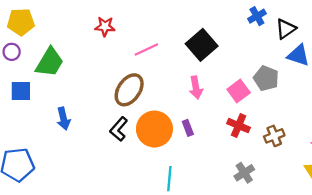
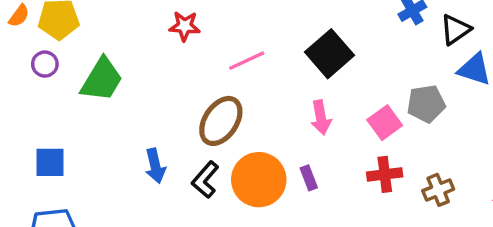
gray pentagon: (266, 78) -> (426, 104), turned -30
blue square: (21, 91) -> (50, 162), moved
blue arrow: (63, 119) -> (155, 166), moved
red cross: (239, 126) -> (385, 174), turned -30

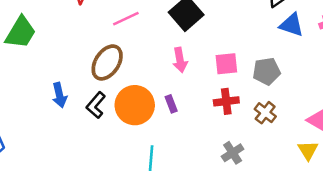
gray pentagon: (426, 104) -> (266, 71), moved
pink square: (385, 123) -> (226, 64), turned 30
brown cross: (438, 190) -> (265, 113), turned -30

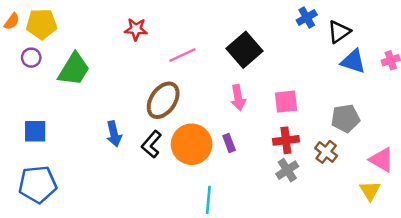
gray pentagon: (266, 71) -> (345, 118), moved
gray cross: (233, 153) -> (287, 170), moved

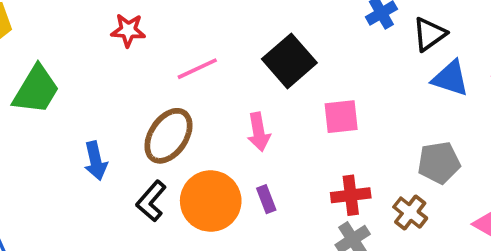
pink arrow: (238, 98) -> (259, 132), moved
pink square: (286, 102) -> (341, 117), moved
blue arrow: (114, 134) -> (96, 161), moved

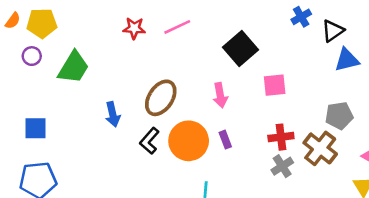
pink line: (197, 69) -> (177, 27), moved
blue triangle: (450, 78) -> (347, 60), turned -32
brown cross: (410, 213) -> (320, 148), size x1.5

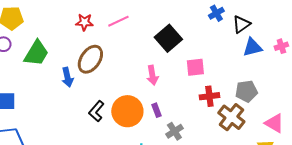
brown ellipse: (161, 98) -> (90, 59), moved
blue arrow: (113, 114) -> (67, 77), moved
red cross: (281, 137) -> (209, 96), moved
gray cross: (282, 166) -> (174, 131), moved

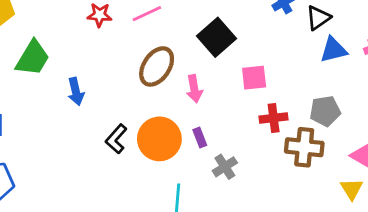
brown ellipse: (90, 59) -> (157, 66), moved
brown cross: (231, 117) -> (304, 147), turned -32

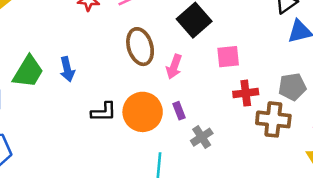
green trapezoid: (33, 58) -> (28, 72), moved
brown ellipse: (157, 66) -> (140, 47), turned -51
pink arrow: (194, 89) -> (174, 67), turned 30
black L-shape: (116, 139) -> (104, 112), turned -132

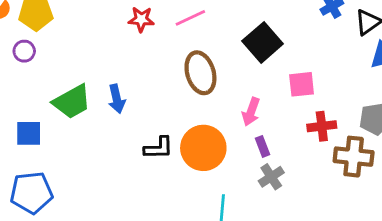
pink arrow: (174, 67) -> (251, 112), moved
green trapezoid: (28, 72) -> (72, 102), turned 30
purple rectangle: (179, 111) -> (263, 146), moved

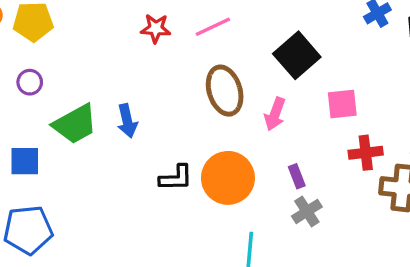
purple circle: (24, 51) -> (30, 82), moved
pink arrow: (251, 112) -> (275, 114), moved

